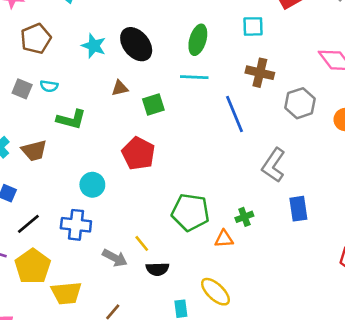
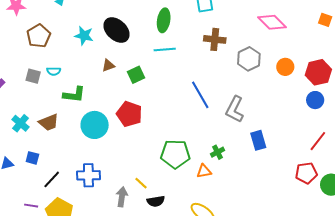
blue line: (235, 114) -> (200, 95), moved
cyan circle: (92, 185) -> (95, 125), moved, size x1.4
gray arrow: (115, 258) -> (122, 197), turned -102

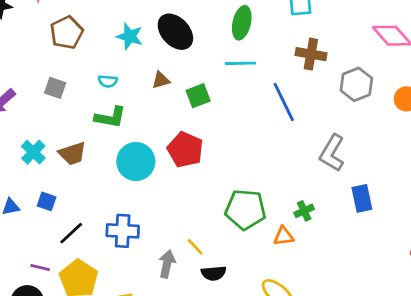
cyan semicircle: (54, 71) -> (108, 81), moved
blue line: (200, 95) -> (284, 102), moved

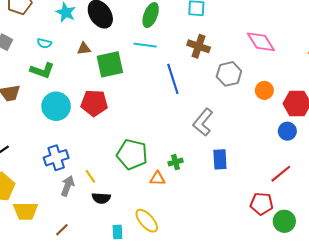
green square: (198, 96) -> (110, 64), size x1.5
red pentagon: (185, 150) -> (94, 103), turned -30
blue cross: (123, 231) -> (56, 158), moved, turned -30

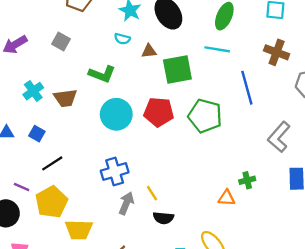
cyan semicircle: (44, 43) -> (122, 39), moved
green pentagon: (132, 154) -> (205, 116), moved

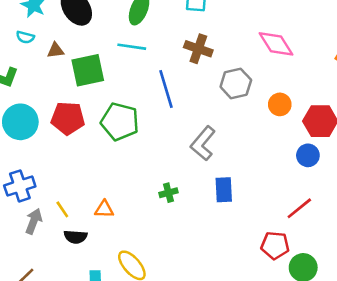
orange triangle: (227, 198) -> (104, 209), moved

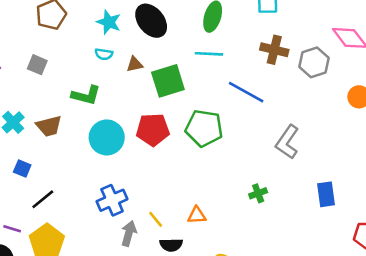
gray hexagon: (236, 83) -> (314, 62), moved
blue line: (166, 89) -> (246, 92), turned -39
blue rectangle: (224, 190) -> (326, 194), moved

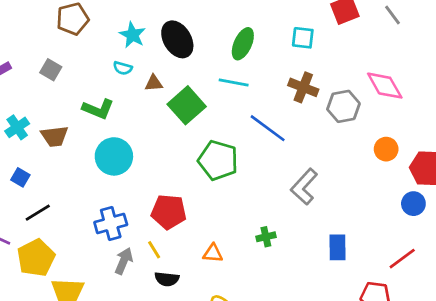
green square: (168, 81) -> (187, 105), turned -32
red pentagon: (153, 130) -> (169, 212), moved
orange triangle: (197, 215) -> (213, 253), moved

